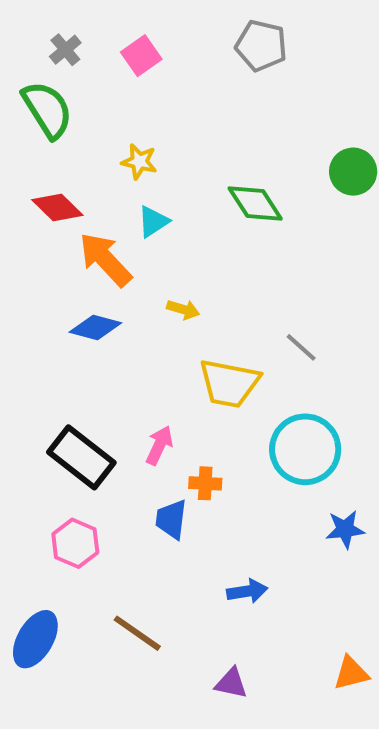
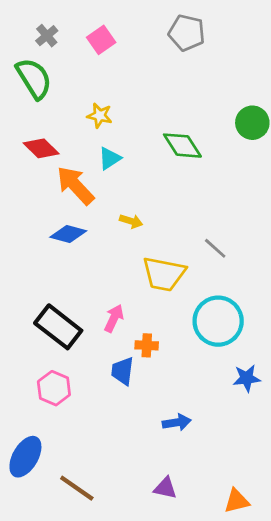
brown line: (137, 633) -> (77, 488), moved
orange triangle: (351, 673) -> (237, 501), moved

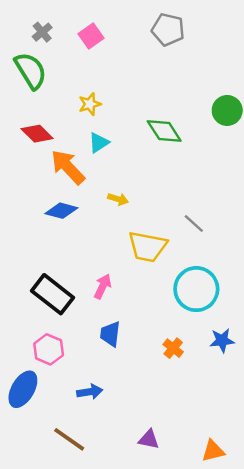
yellow star: (100, 116) -> (90, 104), turned -30
orange cross: (147, 345) -> (173, 348), moved, turned 36
blue arrow: (177, 422) -> (90, 392), moved
blue ellipse: (25, 457) -> (23, 389), moved

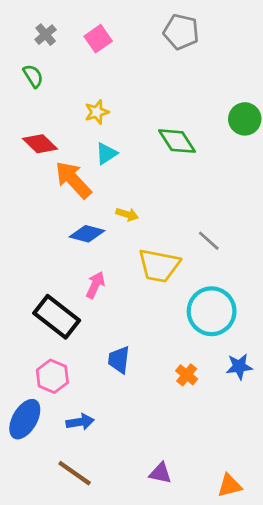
green semicircle: (31, 71) -> (33, 76), size x0.6
blue diamond: (61, 211) -> (87, 234), moved
pink arrow: (103, 286) -> (95, 285), moved
blue arrow: (90, 392) -> (80, 422), moved

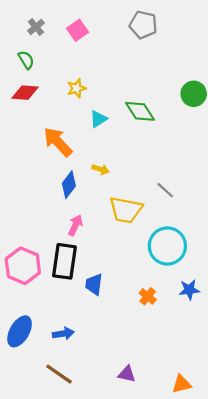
red diamond: (40, 144) -> (25, 93), moved, turned -40
cyan triangle: (106, 154) -> (98, 119), moved
blue diamond: (87, 234) -> (69, 185), turned -68
black rectangle: (57, 317) -> (64, 261), moved, turned 60
pink hexagon: (52, 376) -> (23, 266), moved, size x1.4

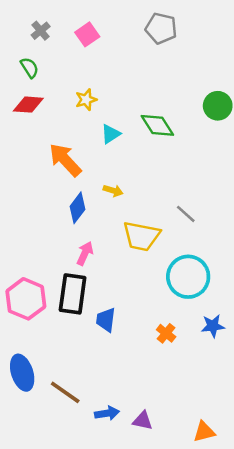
blue ellipse: (20, 331) -> (22, 373), turned -48
blue arrow: (63, 334) -> (107, 413), moved
brown line: (59, 374) -> (65, 392), moved

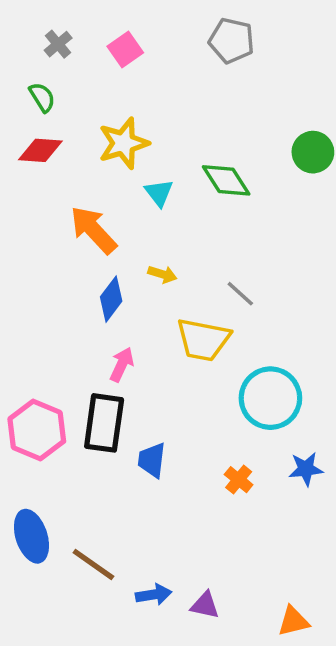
yellow star: (86, 100) -> (124, 143), size x1.6
cyan triangle: (111, 134) -> (159, 193), turned -35
gray line: (186, 214) -> (240, 294), moved

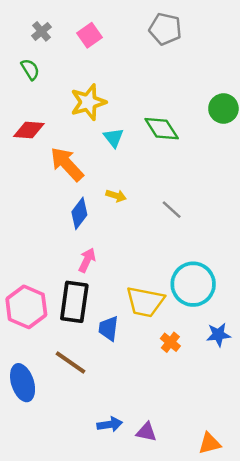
red diamond: (40, 150) -> (29, 130), moved
yellow trapezoid: (203, 340) -> (145, 302), moved
brown line: (93, 565) -> (71, 362), moved

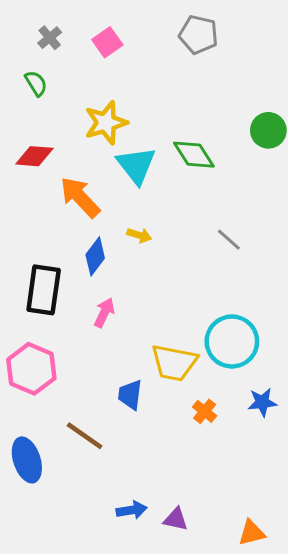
cyan triangle: (114, 138) -> (136, 165), size x1.6
gray line: (172, 210) -> (229, 240), moved
black rectangle: (74, 302) -> (44, 290), moved

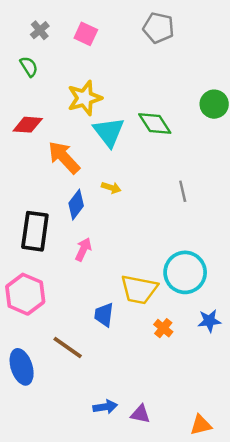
pink square: (107, 42) -> (86, 34), turned -30
gray line: (229, 240) -> (183, 191), turned 35

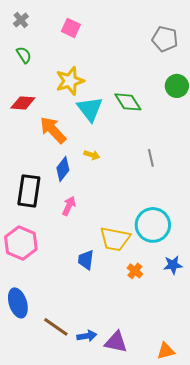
gray pentagon: (158, 28) -> (165, 39), moved
gray cross: (40, 30) -> (21, 20), moved
brown line: (68, 347) -> (56, 327), moved
purple triangle: (140, 414) -> (116, 342), size x1.4

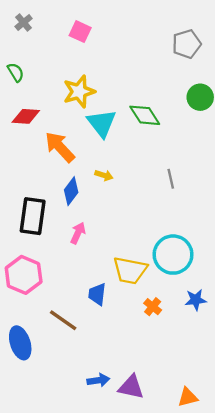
gray pentagon: (165, 39) -> (187, 44), turned -30
green semicircle: (24, 55) -> (16, 72), moved
brown line: (56, 327) -> (63, 320), moved

